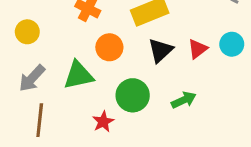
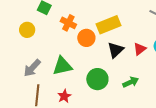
yellow circle: (27, 32) -> (27, 30), moved
orange circle: (109, 47) -> (86, 38), moved
red star: (103, 122) -> (64, 96), moved

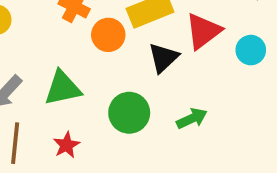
red triangle: (140, 49) -> (203, 31), moved, size x1.5

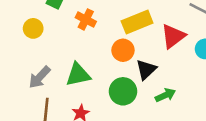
orange circle: (108, 35) -> (123, 50), moved
black triangle: (163, 58) -> (146, 69), moved

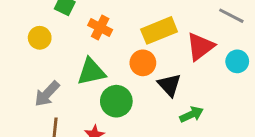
black triangle: (146, 69) -> (169, 85), turned -30
green triangle: (78, 75) -> (91, 72), moved
green circle: (123, 91) -> (116, 101), moved

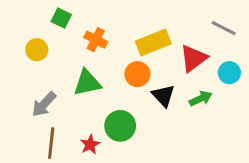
green circle: (116, 101) -> (120, 126), moved
green arrow: (192, 114) -> (201, 99), moved

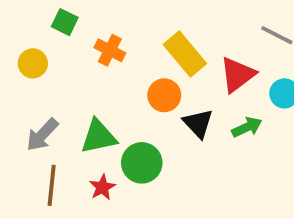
yellow rectangle: (153, 42) -> (185, 54), turned 72
green triangle: (87, 83) -> (99, 137), moved

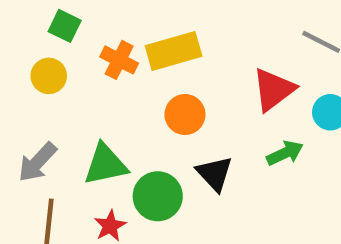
yellow rectangle: (185, 54) -> (174, 51), moved, turned -66
yellow circle: (33, 63) -> (49, 76), moved
black triangle: (198, 123) -> (214, 174), moved

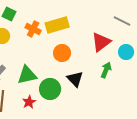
green arrow: (285, 153) -> (106, 70), turned -42

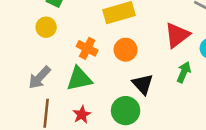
orange cross: (33, 29) -> (87, 48), moved
green circle: (50, 89) -> (126, 111), moved

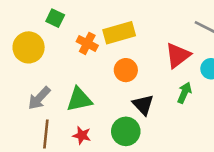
yellow circle: (46, 27) -> (29, 47), moved, size x1.5
orange cross: (87, 48) -> (87, 43), moved
red star: (82, 115) -> (82, 135), turned -30

